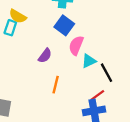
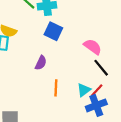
pink semicircle: (76, 45) -> (93, 47), moved, turned 114
cyan triangle: (89, 61) -> (84, 90), moved

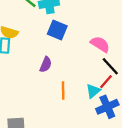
red line: (97, 90) -> (106, 82), moved

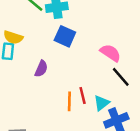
purple semicircle: (46, 65) -> (41, 69), moved
red line: (106, 82) -> (83, 96), moved, turned -56

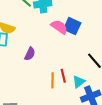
blue square: (65, 36) -> (72, 26), moved
pink semicircle: (110, 53) -> (59, 27), moved

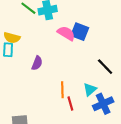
red line: (63, 76) -> (70, 103), moved

